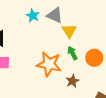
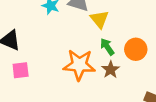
brown star: (72, 81) -> (111, 70), moved

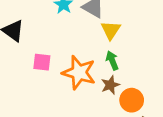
orange circle: (136, 49) -> (132, 100), moved
pink square: (21, 70) -> (42, 62), moved

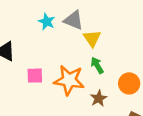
brown star: (110, 85) -> (99, 98), moved
orange circle: (132, 100) -> (129, 83), moved

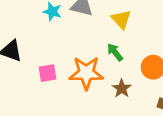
yellow triangle: (92, 38) -> (121, 19), moved

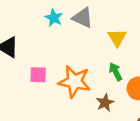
green arrow: (115, 52) -> (116, 72), moved

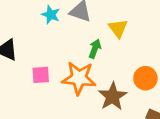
green arrow: (116, 72) -> (95, 49), moved, turned 54
brown star: (105, 103) -> (113, 96), size x1.5

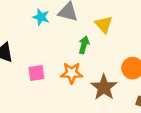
orange star: (79, 78) -> (72, 73), size x0.7

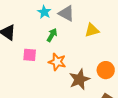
yellow triangle: (104, 24) -> (92, 30), turned 42
green arrow: (84, 45) -> (52, 35), moved

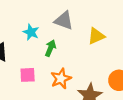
cyan star: (44, 12) -> (31, 32), moved
orange star: (57, 62) -> (61, 79), turned -30

